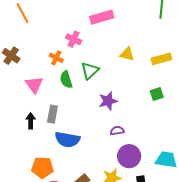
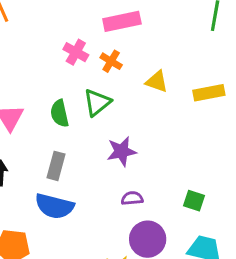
orange cross: (56, 58) -> (111, 61), moved
green square: (157, 94) -> (194, 201), moved, turned 32
gray rectangle: (52, 114) -> (56, 166), moved

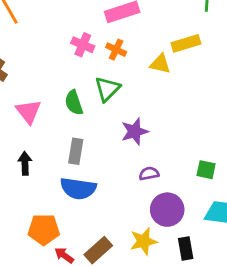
yellow rectangle: (209, 93) -> (186, 43), moved

